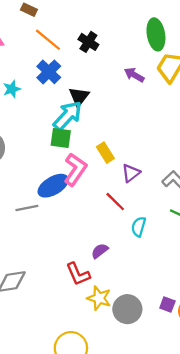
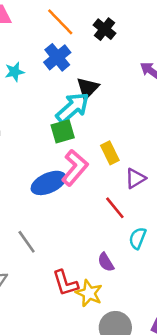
green square: (61, 138) -> (63, 131), turned -30
gray line: (27, 208) -> (27, 242), moved, turned 60
purple semicircle: (100, 251) -> (106, 262), moved, turned -90
yellow star: (99, 298) -> (89, 293), moved

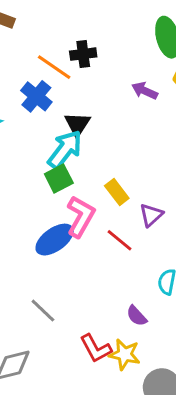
orange line: (60, 22) -> (54, 67), moved
black cross: (104, 29) -> (83, 54), turned -35
red line: (115, 208) -> (120, 240), moved

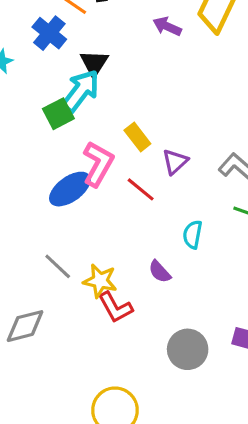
green square: (59, 178) -> (58, 114), moved
yellow star: (125, 354) -> (100, 281), moved

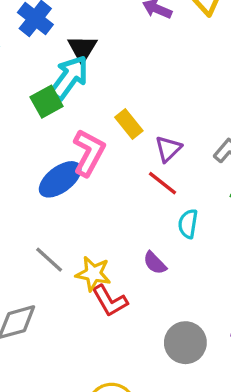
red line: (141, 189) -> (163, 183), moved

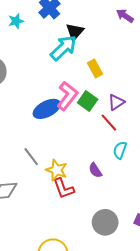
green square: (47, 102) -> (88, 101), moved, turned -36
yellow rectangle: (129, 124) -> (95, 68), moved

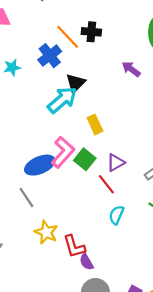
gray line: (31, 157) -> (26, 198), moved
purple semicircle: (95, 170) -> (86, 262), moved
red L-shape: (64, 188) -> (74, 246), moved

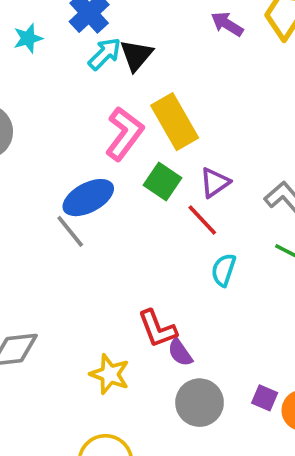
cyan arrow: (62, 100) -> (105, 54), moved, size x0.7
yellow rectangle: (95, 124) -> (175, 122), size x1.6
pink L-shape: (63, 152) -> (125, 134), moved
gray line: (26, 198) -> (70, 231), moved
yellow star: (46, 232) -> (110, 374), moved

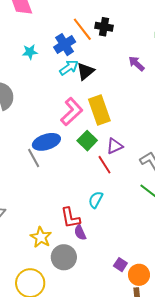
cyan semicircle: (224, 270) -> (96, 200), moved
gray circle: (200, 403) -> (64, 257), moved

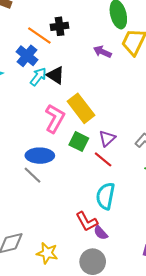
black triangle: (86, 71) -> (56, 75), turned -30
blue ellipse: (46, 142) -> (40, 156), turned 36
cyan semicircle: (96, 200) -> (105, 196), size x1.5
yellow star: (41, 237) -> (47, 253), moved

